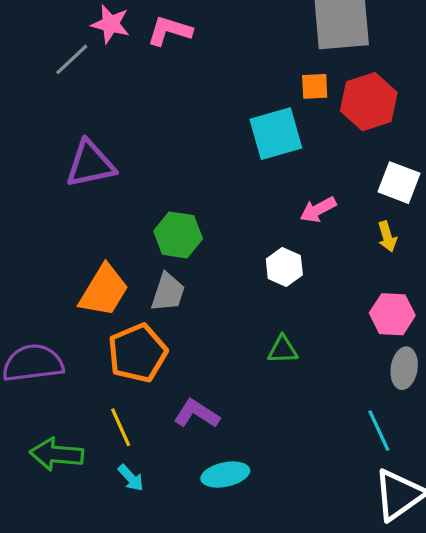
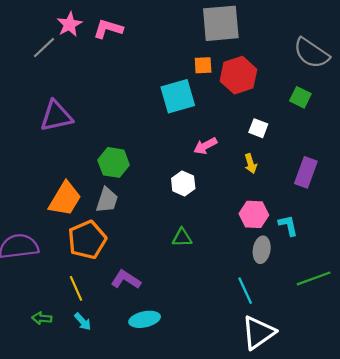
pink star: (111, 24) -> (69, 24), turned 30
white square: (399, 183) -> (258, 128), size x0.7
green arrow: (57, 454) -> (42, 318), moved, size x0.6

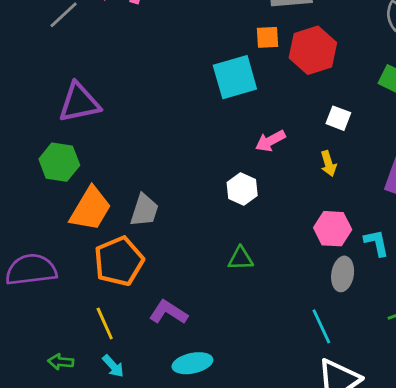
green hexagon: (114, 162) -> (59, 162), moved

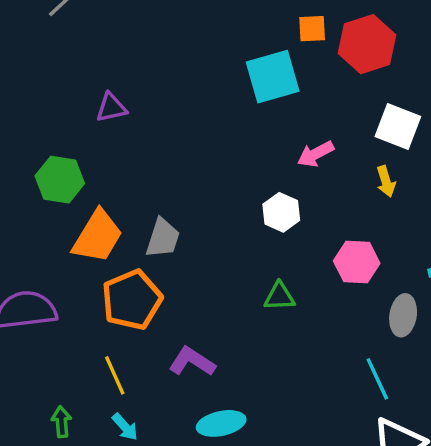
purple triangle: (79, 103) -> (111, 108), moved, size x0.6
white square: (338, 118) -> (398, 126), size x1.5
pink hexagon: (333, 229) -> (357, 262), moved
green arrow: (61, 362) -> (61, 422), turned 80

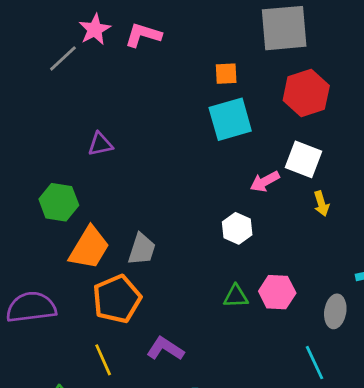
orange square: (312, 29) -> (226, 74), moved
white square: (398, 126) -> (303, 159), moved
pink hexagon: (357, 262) -> (277, 292), moved

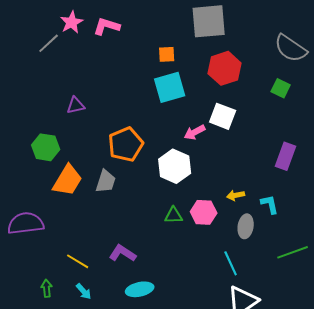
yellow arrow: (321, 204) -> (236, 195), moved, turned 96
white hexagon: (237, 228) -> (175, 166), size x1.5
orange pentagon: (117, 299) -> (126, 144), moved
yellow line: (103, 360) -> (78, 261), turned -35

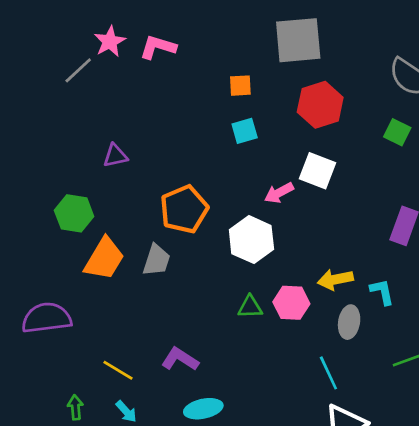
cyan square: (170, 87) -> (245, 131), size x0.6
yellow arrow: (236, 195) -> (335, 279), size x1.4

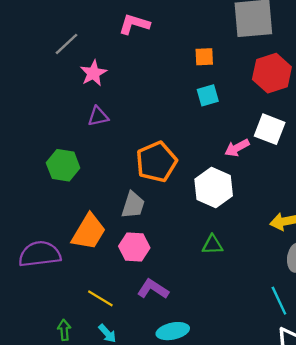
pink star: (110, 42) -> (93, 73), moved
orange trapezoid: (104, 259) -> (89, 232), moved
pink hexagon: (291, 303) -> (134, 247), moved

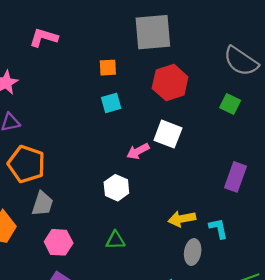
orange pentagon: (156, 162) -> (26, 164), moved, turned -30
white hexagon: (214, 188) -> (116, 188), size x0.7
pink hexagon: (134, 247) -> (59, 242), moved

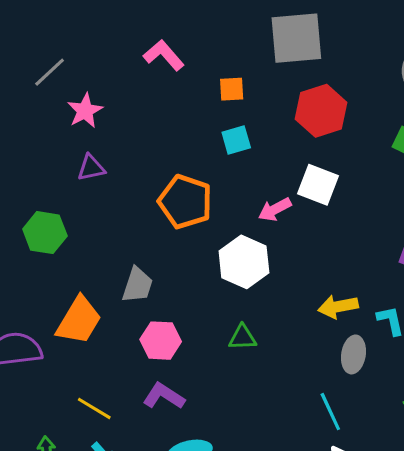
pink L-shape: (44, 38) -> (164, 55), moved, turned 32
orange pentagon: (26, 164) -> (185, 202), moved
white hexagon: (116, 188) -> (244, 262), size x1.4

